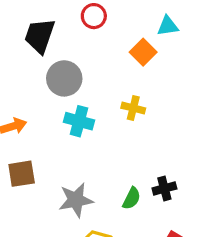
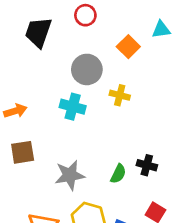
cyan triangle: (168, 26) -> (161, 29), moved
gray circle: (64, 78) -> (87, 69), moved
black cross: (164, 188) -> (147, 165), turned 30

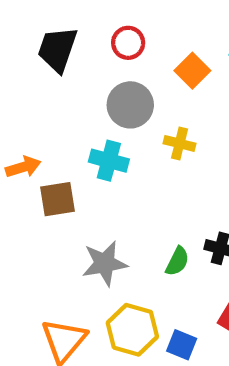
red circle: (85, 15) -> (128, 43), moved
brown square: (23, 152) -> (57, 199), moved

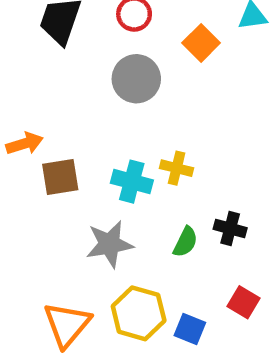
yellow cross: (180, 143) -> (177, 168), moved
cyan cross: (109, 161) -> (132, 182), moved

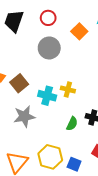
brown square: (60, 177) -> (19, 83), moved, turned -30
gray star: (109, 244) -> (24, 116), moved

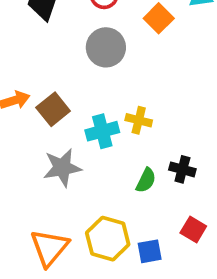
cyan cross: (47, 96) -> (102, 131), turned -30
blue square: (74, 164) -> (150, 251), turned -32

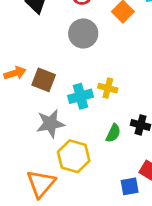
brown square: (53, 109) -> (44, 80), turned -30
yellow hexagon: (108, 239) -> (74, 156), moved
blue square: (150, 251) -> (130, 186), moved

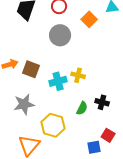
gray star: (50, 124) -> (24, 104), moved

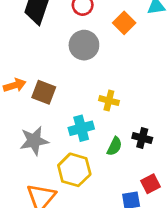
cyan cross: (58, 81) -> (81, 128), moved
red square: (108, 135) -> (151, 184), turned 32

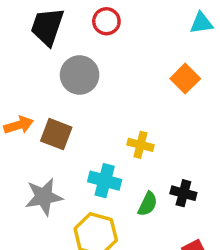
orange square: (124, 23) -> (185, 79), moved
gray circle: (84, 45) -> (80, 75), moved
cyan cross: (81, 128) -> (105, 181), turned 30

